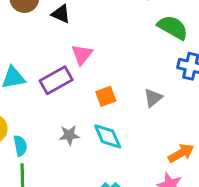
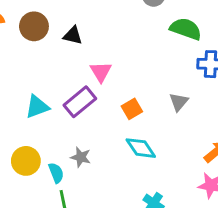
gray star: (69, 135) -> (81, 157), moved, turned 30

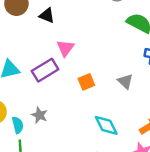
gray triangle: (179, 102) -> (125, 81), turned -35
cyan diamond: (141, 148) -> (106, 125), moved

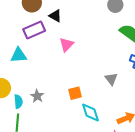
purple rectangle: (45, 70) -> (34, 30), moved
orange square: (86, 82) -> (75, 93), moved

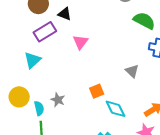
cyan triangle: (19, 55) -> (32, 60), turned -30

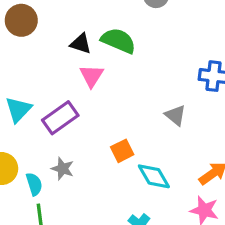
black triangle: (65, 14) -> (81, 44), moved
green semicircle: (144, 21) -> (118, 41), moved
purple rectangle: (45, 32) -> (60, 118), moved

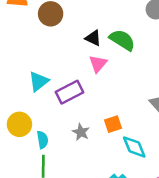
gray star: (63, 169) -> (81, 132), moved

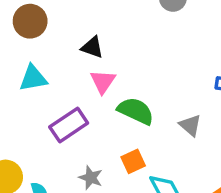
green semicircle: (122, 40) -> (136, 111), moved
cyan triangle: (39, 81) -> (33, 78), moved, turned 35

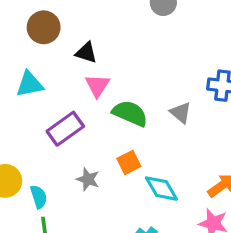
brown circle: (30, 21) -> (44, 27), moved
gray triangle: (190, 125) -> (181, 113), moved

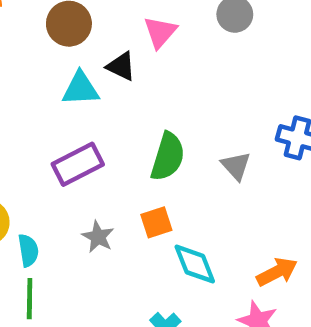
cyan triangle: (30, 84) -> (81, 89), moved
pink triangle: (97, 86) -> (160, 32), moved
green semicircle: (130, 113) -> (168, 157), turned 75

